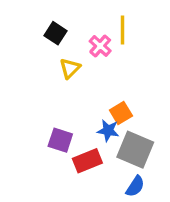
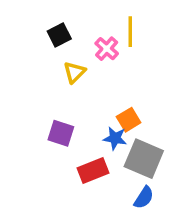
black square: (55, 33) -> (59, 35), turned 30
purple square: (60, 140) -> (61, 133), moved

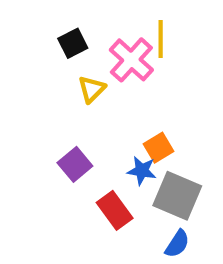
pink cross: (107, 49) -> (131, 60), size x1.5
purple square: (61, 133) -> (75, 164), turned 32
red rectangle: (93, 170) -> (115, 210), turned 76

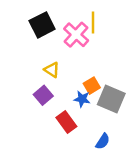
black square: (73, 43) -> (42, 25), size x1.5
yellow triangle: (92, 89) -> (52, 70), moved, turned -42
gray square: (177, 196) -> (111, 99), moved

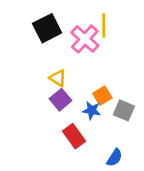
purple square: (43, 95) -> (61, 100), moved
gray square: (111, 99) -> (124, 110), size x0.7

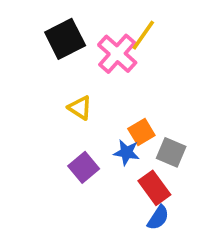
yellow line: (104, 25) -> (143, 35), turned 35
purple square: (61, 100) -> (84, 167), moved
red rectangle: (74, 136) -> (154, 188), moved

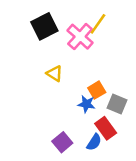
purple square: (84, 167) -> (62, 142), moved
blue semicircle: (158, 218) -> (94, 142), moved

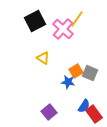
gray square: (117, 104) -> (90, 73), moved
red rectangle: (106, 128) -> (94, 114), moved
blue semicircle: (94, 142) -> (84, 106), moved

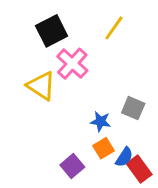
pink cross: (63, 29) -> (72, 64), moved
yellow triangle: (43, 58) -> (41, 86), moved, size x1.5
orange square: (76, 71) -> (103, 148), moved

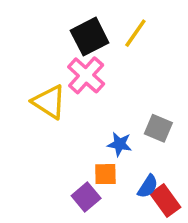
black square: (52, 31) -> (90, 37), moved
orange square: (103, 148) -> (105, 174), moved, turned 30

